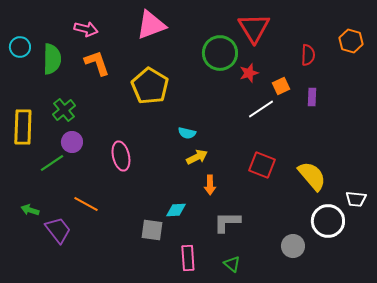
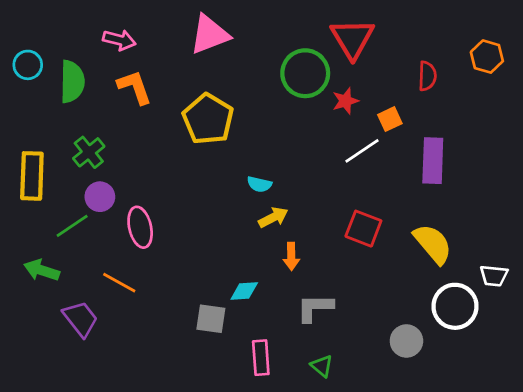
purple rectangle: (312, 97) -> (433, 161), moved, size x1.8
pink ellipse: (121, 156) -> (140, 227), moved
green arrow: (30, 210) -> (42, 270), moved, size x1.4

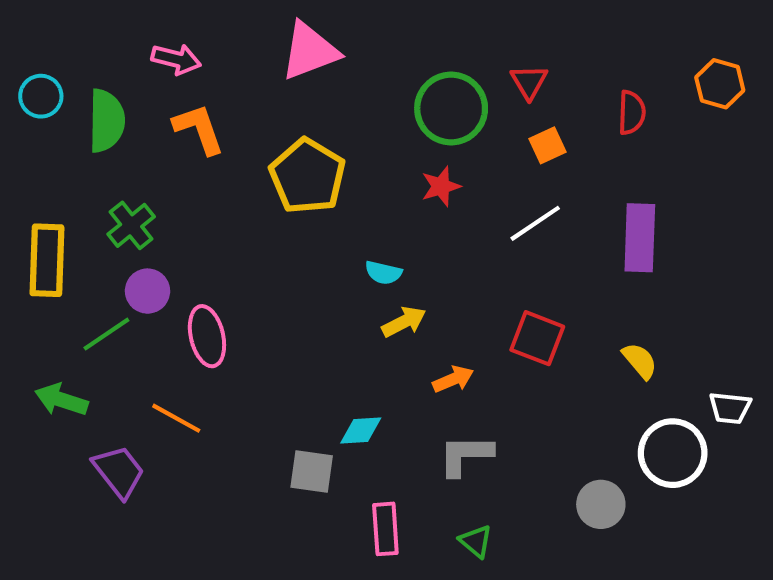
red triangle: (352, 39) -> (529, 82), moved, size x0.6
red star: (345, 101) -> (441, 186), moved
orange square: (390, 119) -> (548, 145), moved
yellow semicircle: (433, 244) -> (640, 361), size x0.6
orange arrow: (291, 256) -> (453, 379), moved, turned -112

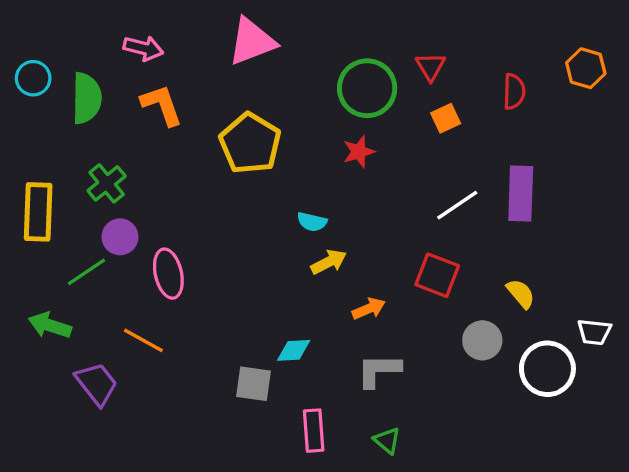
white line: (535, 223) -> (457, 205), moved
gray circle: (601, 504) -> (482, 340), moved

